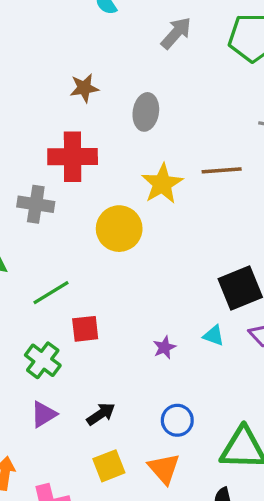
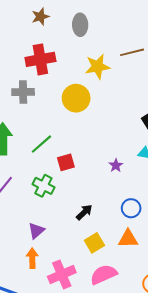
yellow star: (162, 184) -> (97, 67), turned 30
purple triangle: (44, 414) -> (36, 231), moved
orange triangle: (164, 469) -> (128, 239), turned -40

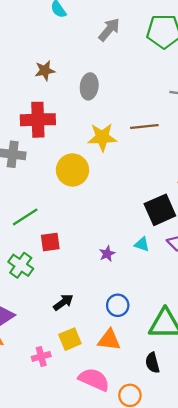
pink cross: (62, 274) -> (41, 356), moved, size x0.6
pink semicircle: (104, 274) -> (94, 380), moved, turned 40

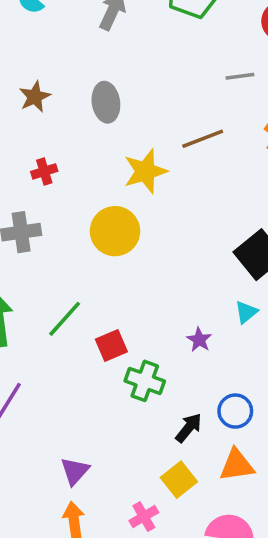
red cross: (38, 120) -> (44, 171), size x0.5
cyan triangle: (142, 244) -> (246, 312), turned -42
green cross: (21, 265) -> (145, 381), moved
black arrow: (63, 302) -> (189, 428), moved

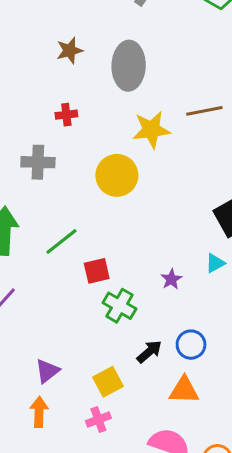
gray ellipse: (106, 102) -> (129, 66), size x1.4
yellow square: (179, 480) -> (108, 382), moved

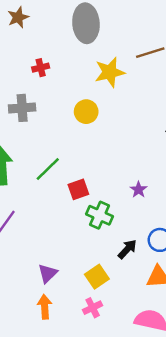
brown star: (70, 50) -> (18, 17), moved
yellow circle: (117, 175) -> (86, 112), size x0.7

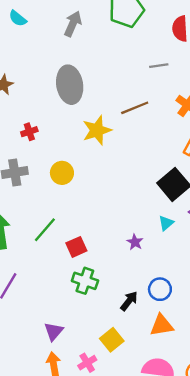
yellow circle: (86, 112) -> (62, 173), moved
green cross: (99, 215) -> (85, 281), moved
yellow square: (97, 277) -> (112, 340), moved
pink cross: (93, 308) -> (87, 363), moved

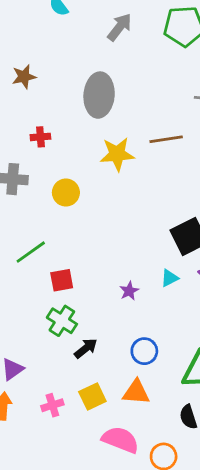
black arrow: (129, 301) -> (86, 348), moved
yellow square: (112, 340) -> (92, 396), moved
pink cross: (87, 363) -> (52, 405), moved

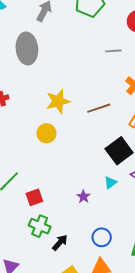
gray ellipse: (99, 95) -> (27, 49), moved
brown line: (166, 139) -> (99, 108), moved
yellow circle: (66, 193) -> (46, 133), moved

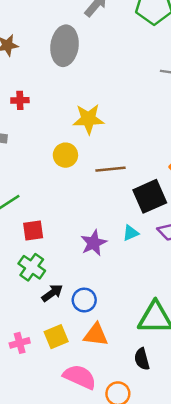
brown line: (99, 108) -> (110, 169), moved
purple star: (83, 197) -> (94, 243), size x1.5
blue circle: (102, 237) -> (84, 300), moved

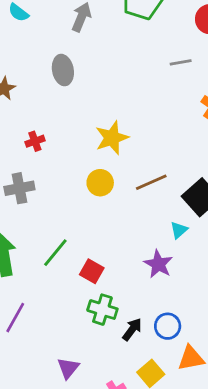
gray ellipse: (65, 46) -> (63, 70), size x0.7
red square: (33, 231) -> (92, 271), turned -35
cyan triangle: (131, 233) -> (179, 230), moved

